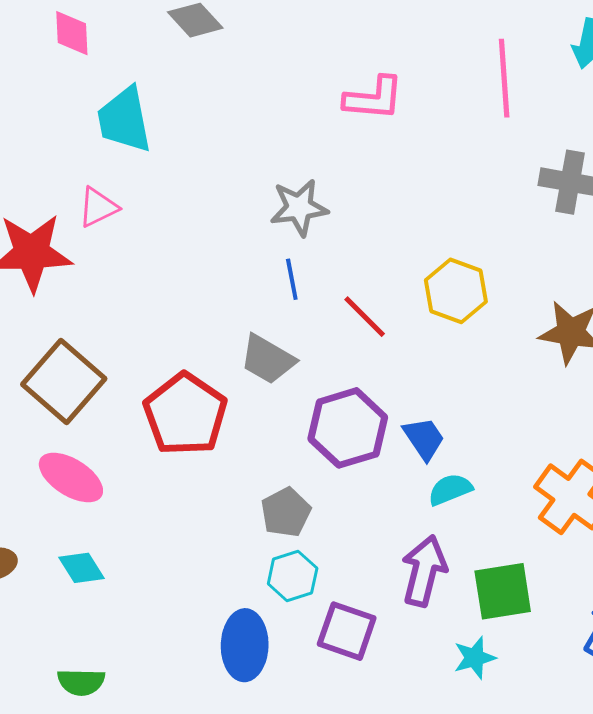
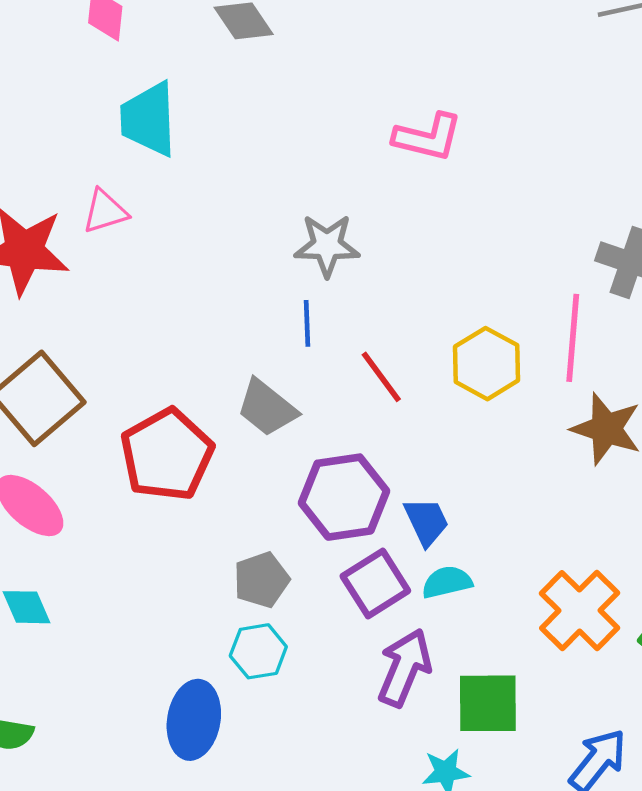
pink line: (504, 78) -> (573, 338), moved
purple square: (347, 631) -> (375, 583), moved, turned 30

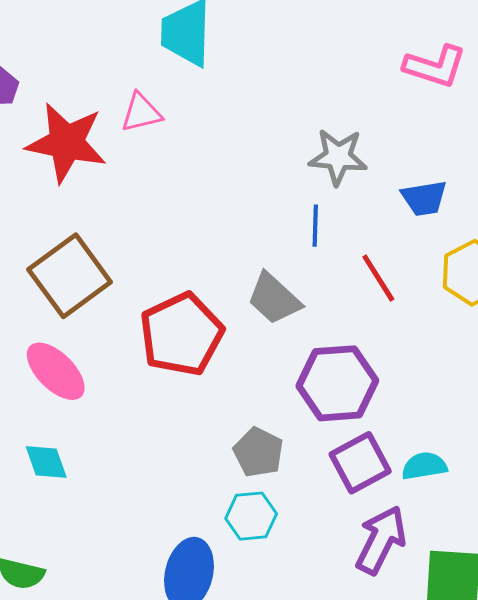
blue trapezoid: (426, 522) -> (424, 198), moved, turned 102
gray pentagon: (261, 580) -> (258, 452), turned -30

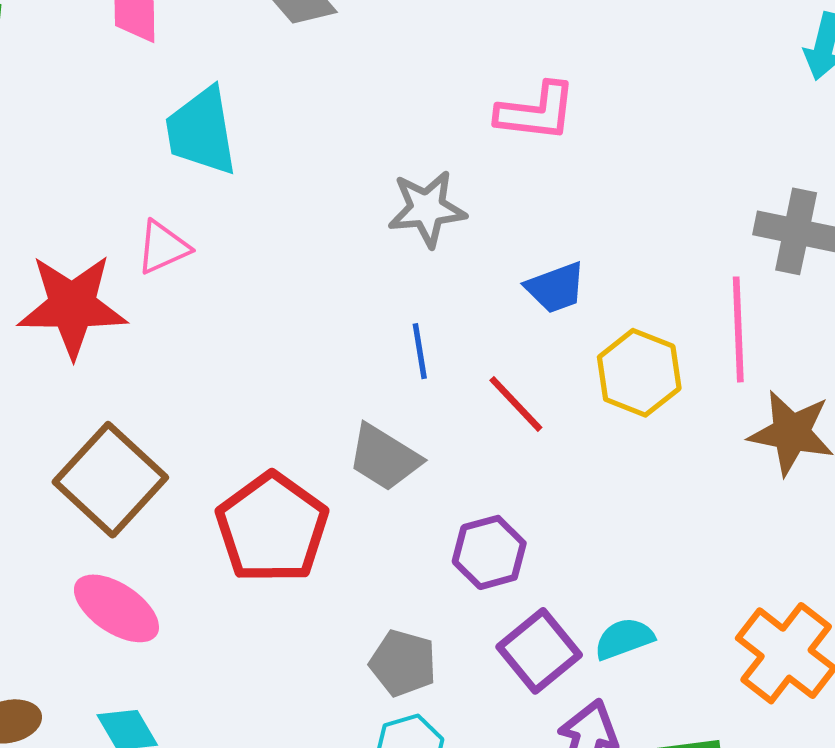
gray star: (338, 157) -> (427, 209), moved
purple hexagon: (337, 383) -> (489, 552), size x0.7

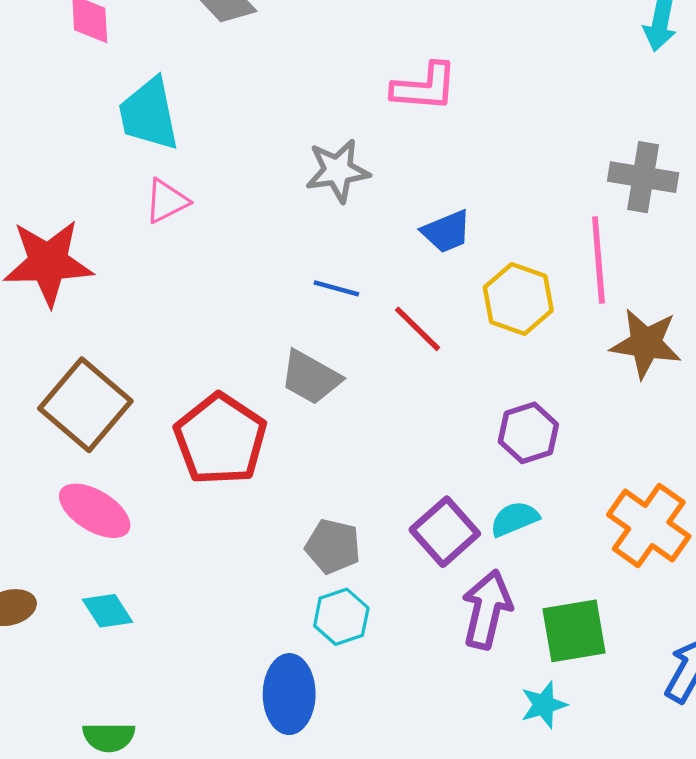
pink triangle: (163, 247) -> (166, 201), moved
blue line: (420, 351) -> (336, 288), turned -63
purple hexagon: (489, 552) -> (528, 433), moved

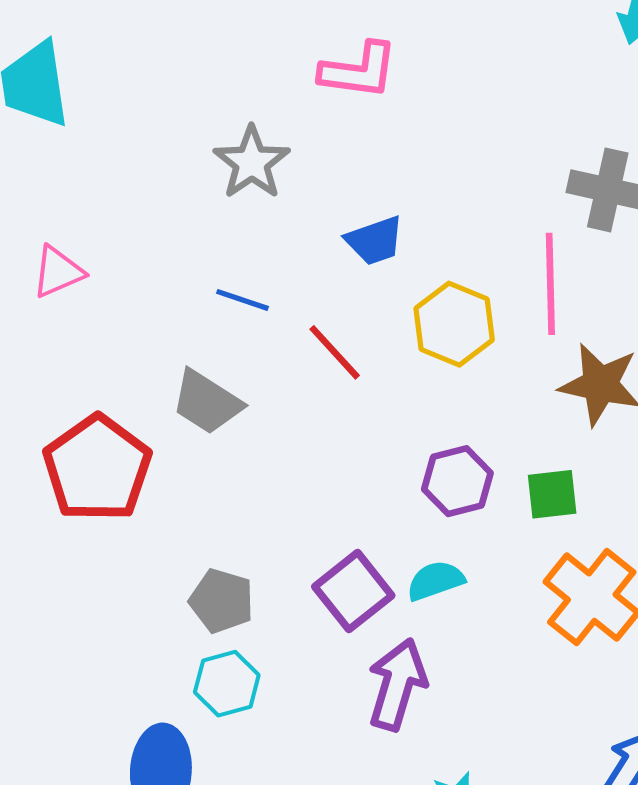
gray star: (338, 171) -> (252, 163), turned -30
pink triangle: (166, 201) -> (58, 272), moved
green square: (574, 631) -> (552, 494), moved, size x0.7

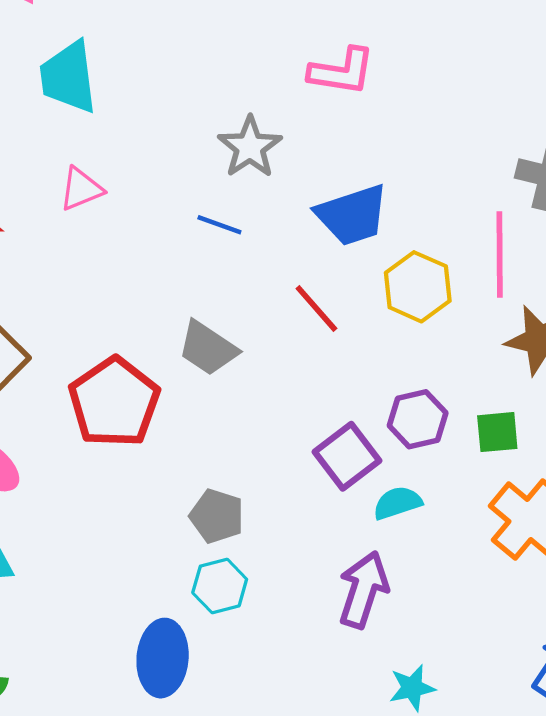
blue trapezoid: (375, 241) -> (352, 215), size x1.5
pink triangle: (58, 272) -> (81, 189), moved
blue line: (243, 300) -> (219, 225), moved
purple square: (353, 591) -> (347, 456), moved

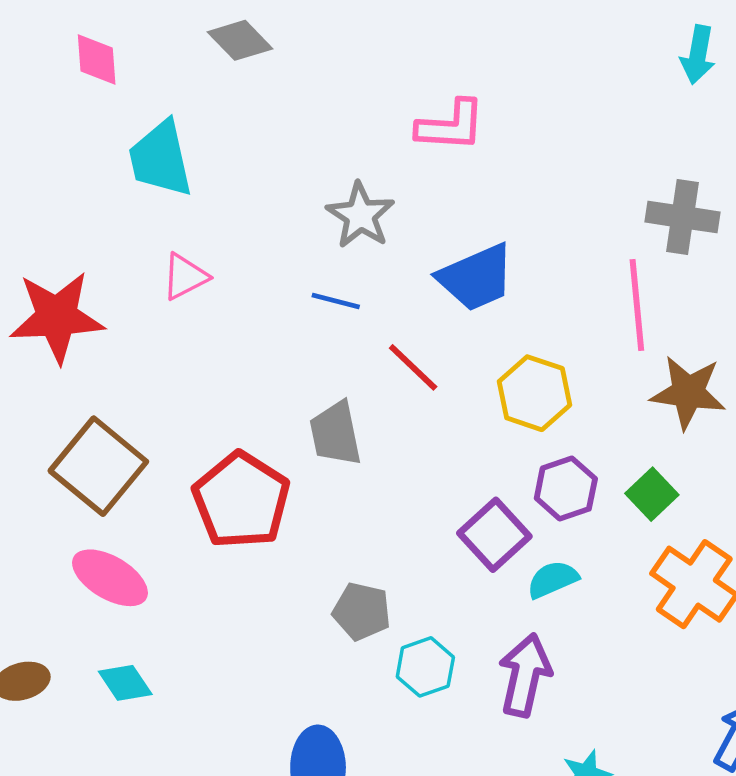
yellow hexagon: (418, 287) -> (535, 393), moved
red line: (316, 309) -> (413, 367), moved
gray trapezoid: (208, 348) -> (335, 434), turned 50
green square: (497, 432) -> (652, 494), turned -33
cyan hexagon: (220, 586) -> (425, 667), moved

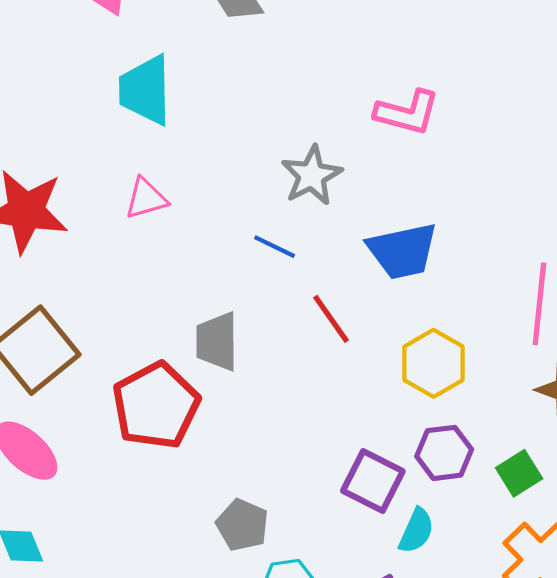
gray trapezoid: (335, 434) -> (217, 341), moved
purple square: (494, 535) -> (373, 481), turned -32
cyan semicircle: (553, 579) -> (416, 531), turned 126

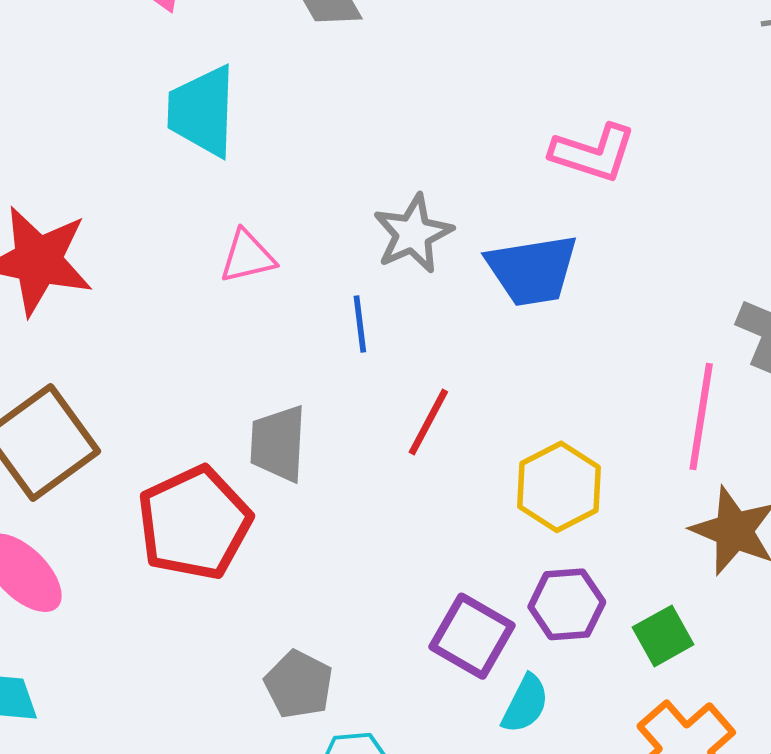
pink L-shape: (407, 112) -> (593, 153), moved
pink triangle: (146, 198) -> (247, 257), moved
blue line: (275, 247) -> (360, 324), turned 54
blue trapezoid: (403, 251) -> (532, 270), moved
red line: (331, 319) -> (428, 422), turned 60

